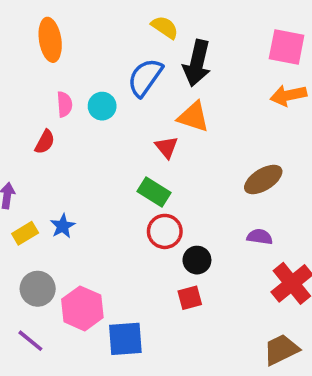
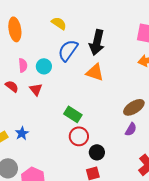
yellow semicircle: (165, 27) -> (59, 23), moved
red semicircle: (45, 142) -> (12, 86), turned -80
red triangle: (167, 147) -> (36, 89), moved
purple semicircle: (260, 237) -> (131, 129), moved, turned 112

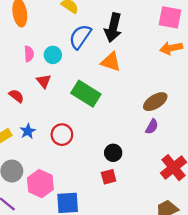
red semicircle: (12, 86) -> (16, 96), moved
green rectangle: (73, 114) -> (86, 94), moved, size x1.4
red circle: (79, 136) -> (62, 135), moved

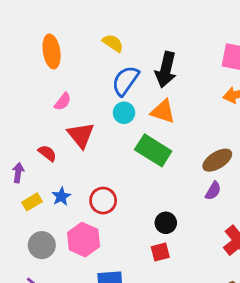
pink semicircle: (29, 54) -> (63, 102), turned 42
cyan circle: (53, 55) -> (124, 113), moved
red triangle: (44, 81) -> (81, 135), size x1.5
green rectangle: (86, 94) -> (153, 150), moved
pink hexagon: (40, 184) -> (84, 240), moved

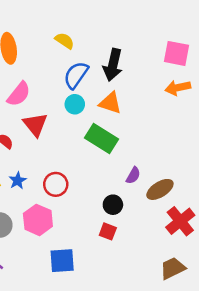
pink semicircle: (63, 102) -> (19, 94), size x1.5
brown ellipse: (217, 160) -> (160, 189), moved
purple semicircle: (213, 191) -> (133, 175), moved
red square: (160, 252) -> (108, 231), turned 36

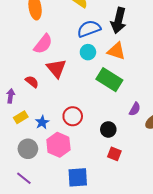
blue semicircle: (76, 75) -> (89, 29), turned 35
blue star: (18, 181) -> (42, 122), moved
black circle: (113, 205) -> (108, 129), moved

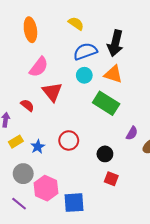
pink hexagon: (58, 145) -> (46, 188), moved

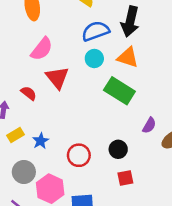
red circle: (69, 140) -> (79, 155), moved
red square: (111, 179) -> (125, 178), turned -32

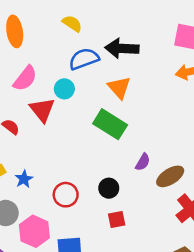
black arrow: (130, 21) -> (122, 48), turned 80
orange triangle: (128, 57) -> (119, 88), turned 30
cyan circle: (94, 59) -> (64, 89), moved

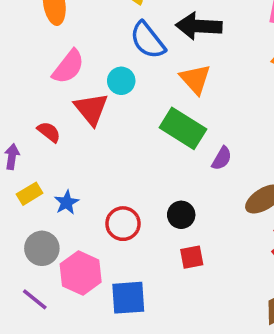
blue semicircle: (84, 59) -> (148, 40), turned -108
purple semicircle: (143, 162) -> (222, 158), moved

